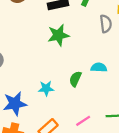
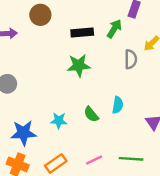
cyan semicircle: (99, 67) -> (118, 105), turned 91
green semicircle: (75, 79) -> (91, 114), turned -70

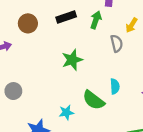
black rectangle: (82, 33) -> (66, 17), moved
green semicircle: (91, 114) -> (94, 100), size x1.5

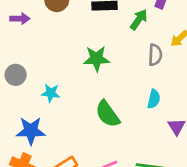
cyan semicircle: (115, 86) -> (154, 99), moved
cyan star: (66, 112) -> (51, 93), moved

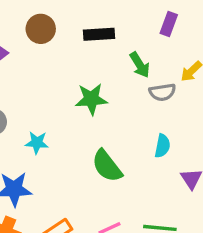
green arrow: (139, 20) -> (140, 65), moved, turned 115
gray semicircle: (155, 55) -> (162, 92), turned 80

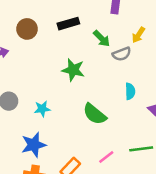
green star: (91, 99) -> (73, 70), turned 30

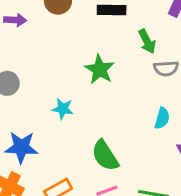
cyan star: (42, 109) -> (63, 109), moved
green semicircle: (95, 114) -> (105, 156), moved

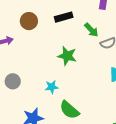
green semicircle: (105, 156) -> (69, 110), moved

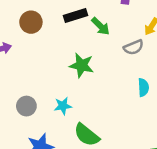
green arrow: (91, 30) -> (101, 26), moved
gray circle: (13, 81) -> (26, 106), moved

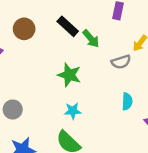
black rectangle: (76, 16) -> (68, 26), turned 55
cyan star: (63, 106) -> (73, 111), moved

